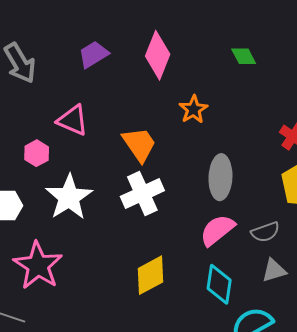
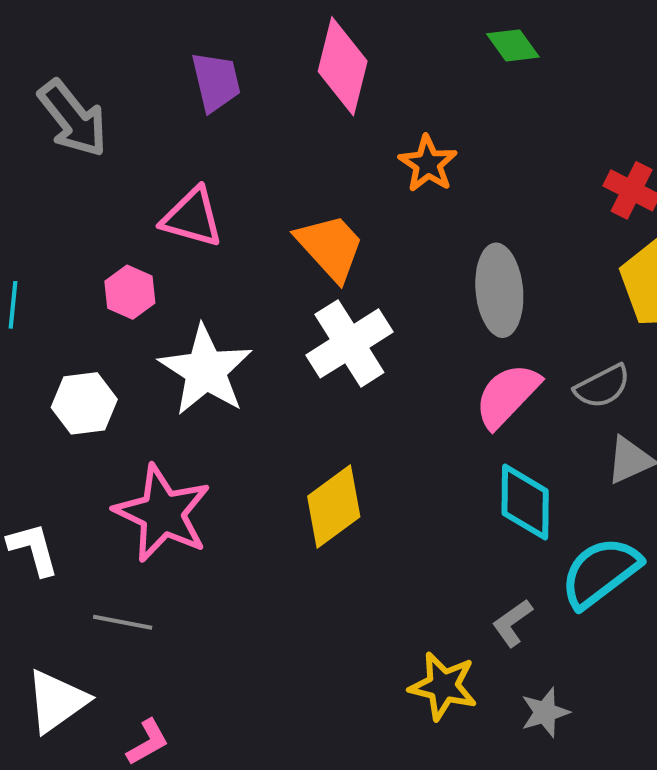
purple trapezoid: (94, 54) -> (216, 82), turned 116
yellow diamond: (151, 275) -> (334, 506), moved

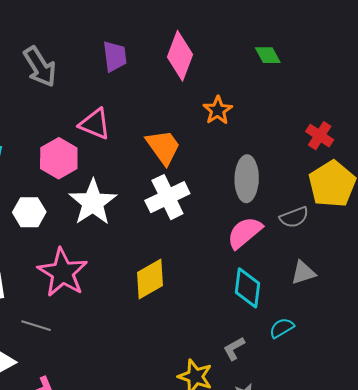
pink hexagon: (130, 292) -> (59, 158), size x1.5
gray semicircle: (602, 386) -> (294, 217), moved
cyan semicircle: (600, 572) -> (282, 328), size x0.6

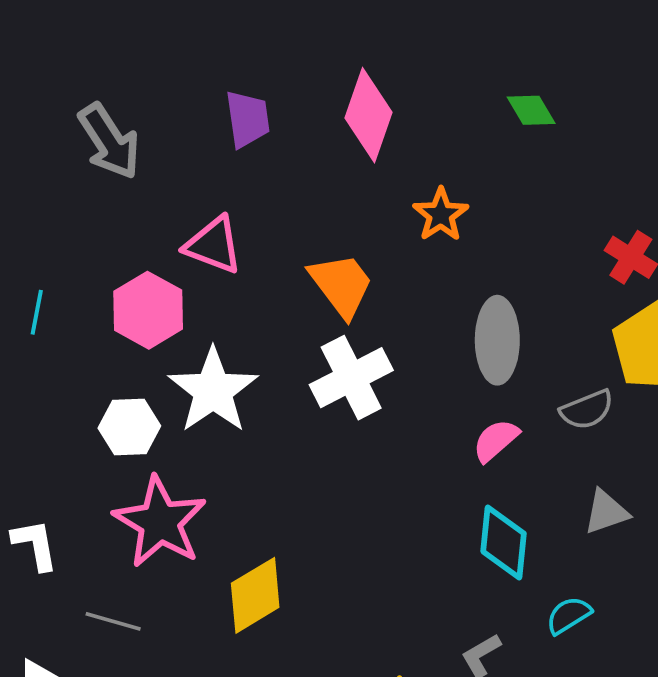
white hexagon: (29, 212) -> (129, 427), moved
pink semicircle: (245, 233) -> (496, 440), size x0.7
yellow diamond: (150, 279) -> (255, 595), moved

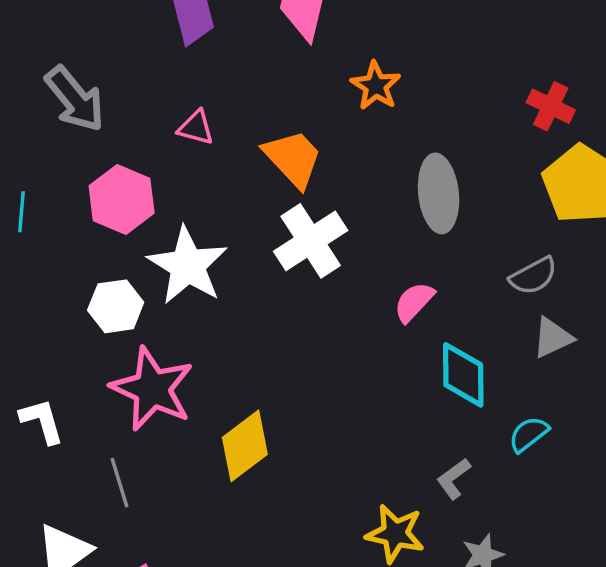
gray arrow: (109, 141) -> (75, 99), moved
pink triangle: (213, 245) -> (196, 128), moved, size x0.7
gray semicircle: (587, 410) -> (533, 276), moved
pink semicircle: (496, 440) -> (414, 302), moved
gray line: (113, 621) -> (119, 483), turned 63

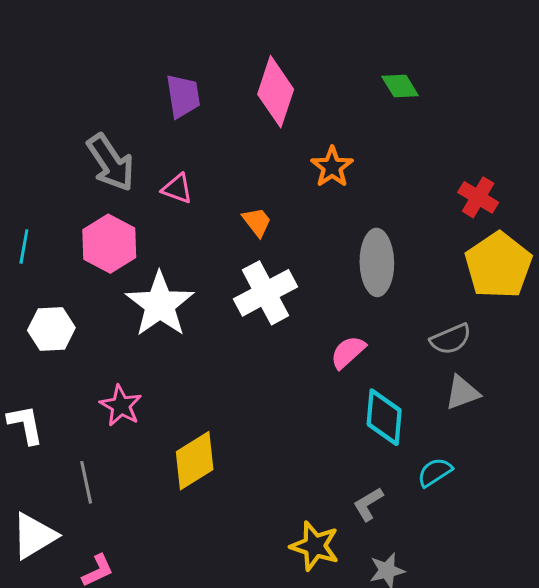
gray arrow: (75, 99) -> (111, 163), moved
orange trapezoid: (293, 158) -> (257, 222), size x0.6
white hexagon: (116, 306) -> (51, 329), moved
pink star: (152, 389) -> (121, 406), size x0.6

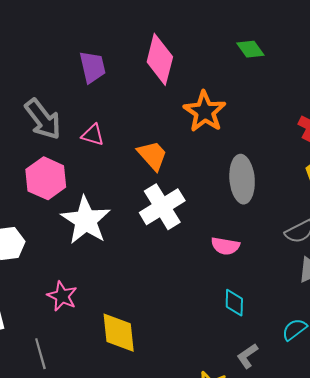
orange star: (332, 167) -> (205, 112), size x1.4
orange trapezoid: (257, 222) -> (152, 155), size x1.4
pink semicircle: (348, 352) -> (225, 246), turned -124
cyan diamond: (384, 417) -> (234, 303), moved, size x0.7
yellow diamond: (195, 461) -> (119, 333), turned -60

